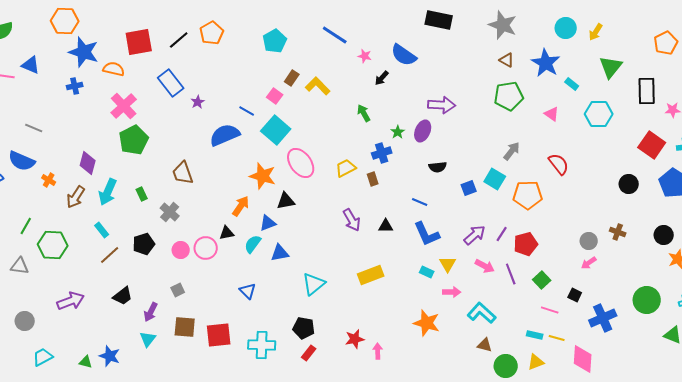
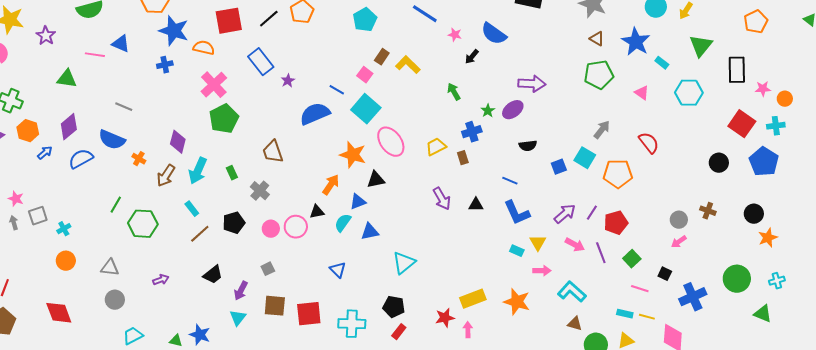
purple ellipse: (423, 131) -> (513, 110), turned 30
gray triangle: (20, 266) -> (110, 268), moved
yellow rectangle: (371, 275) -> (473, 299), moved
purple arrow: (71, 301) -> (161, 280), size x0.6

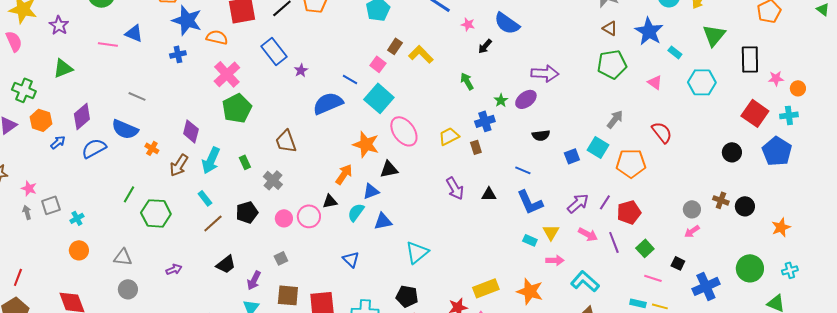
green triangle: (67, 79) -> (63, 68), moved, turned -30
black circle: (754, 214) -> (745, 206), moved

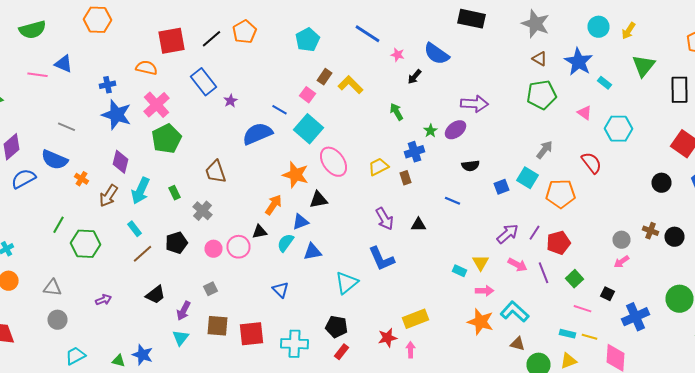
blue star: (187, 20) -> (116, 115), moved
cyan hexagon: (702, 82) -> (618, 129), moved
blue L-shape: (530, 202) -> (382, 259), moved
orange star: (530, 291) -> (480, 322), moved

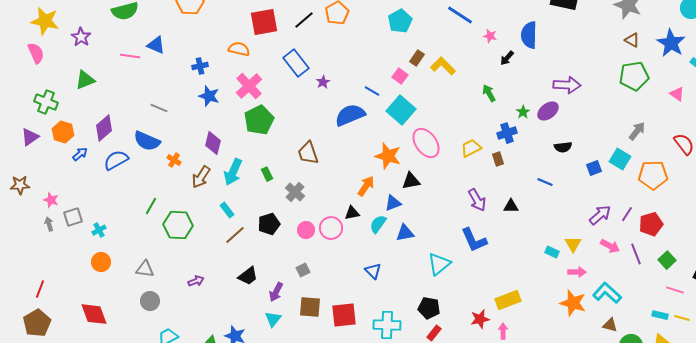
blue semicircle: (436, 54) -> (529, 35), turned 56
blue star: (116, 115) -> (209, 96), size x0.7

